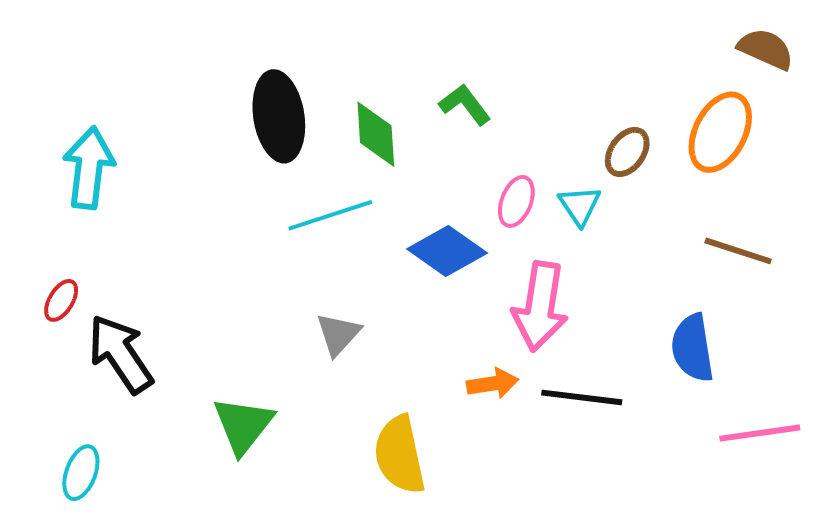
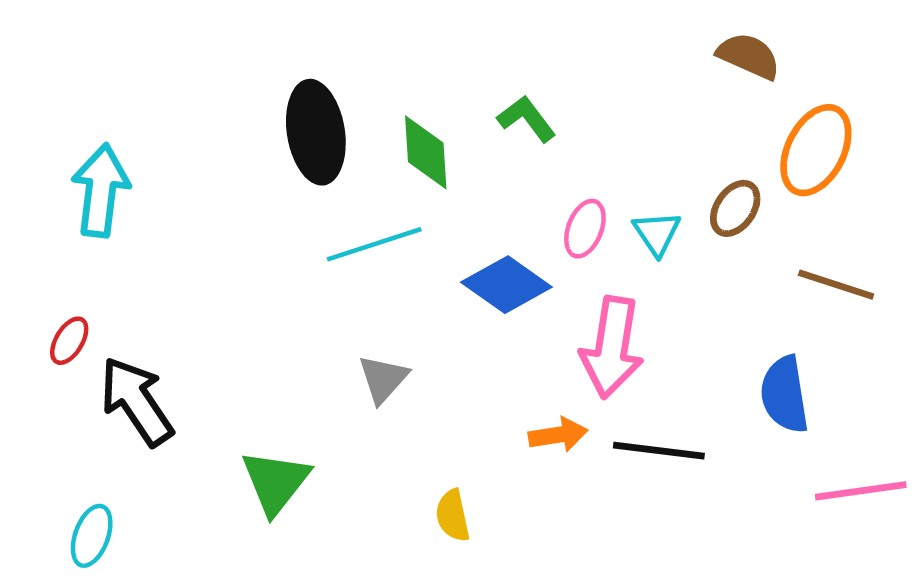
brown semicircle: (766, 49) -> (749, 56), moved
brown ellipse: (627, 152) -> (735, 208), moved
yellow semicircle: (400, 455) -> (453, 516), size x0.6

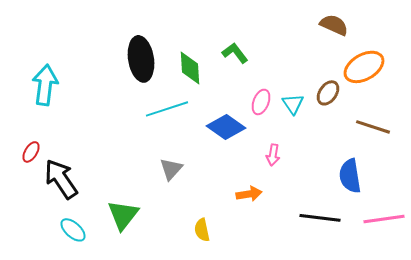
orange ellipse: (816, 150) -> (364, 67), turned 33
pink arrow: (612, 347) -> (273, 155), size x0.5
black line: (659, 451) -> (320, 218), moved
cyan ellipse: (92, 536) -> (73, 230), moved, turned -68

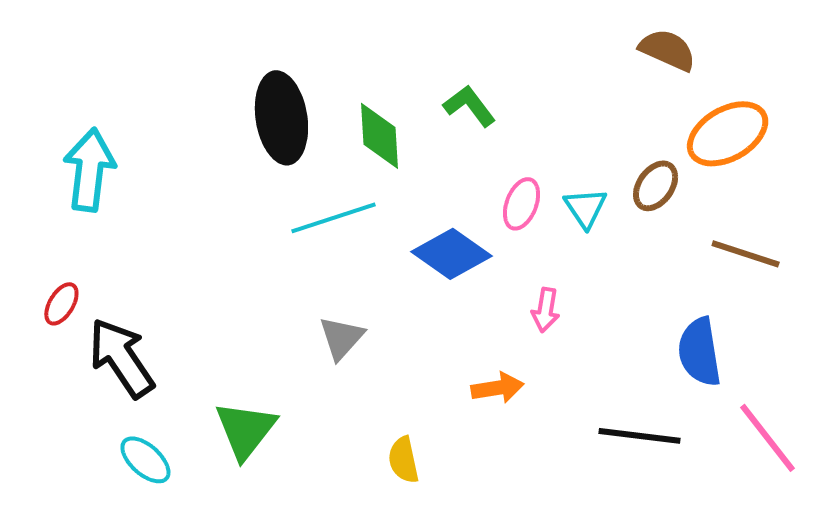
pink line: (384, 219) -> (768, 438), turned 60

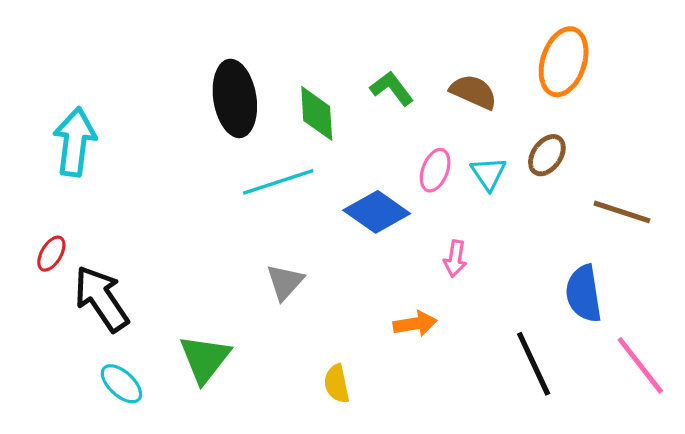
brown semicircle: (668, 50) -> (473, 92), moved
orange ellipse: (728, 134) -> (564, 62), moved, turned -42
black line: (640, 436) -> (534, 364), turned 58

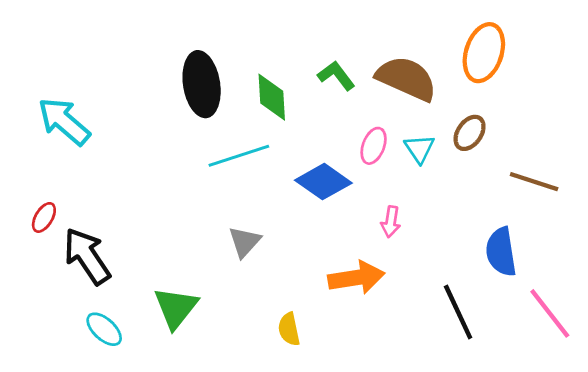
brown semicircle: (473, 92) -> (406, 78), size x1.5
cyan arrow: (75, 142) -> (64, 121), turned -56
orange arrow: (415, 324) -> (356, 278), size x1.5

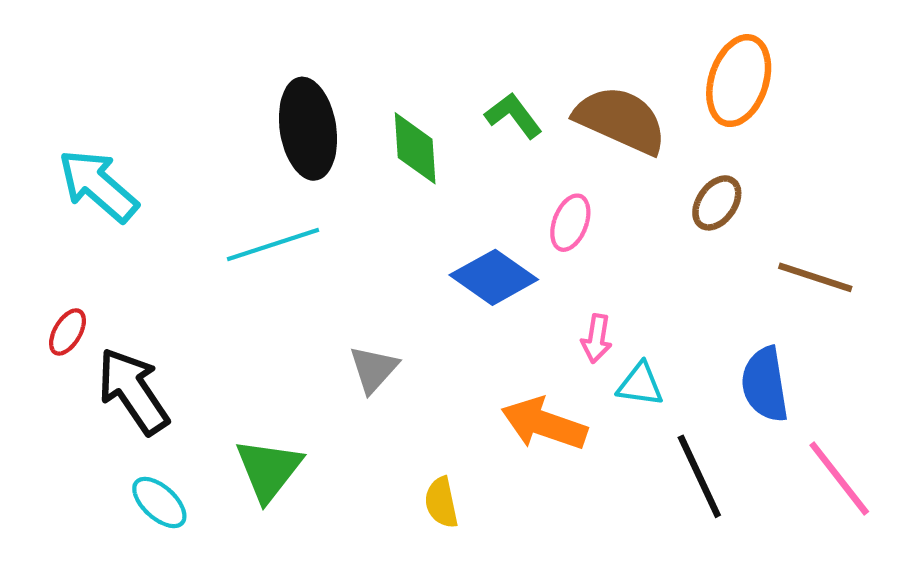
cyan triangle: (419, 149) -> (640, 384), moved, turned -48
cyan line: (239, 156) -> (273, 245), moved
orange arrow: (356, 278) -> (544, 424), turned -152

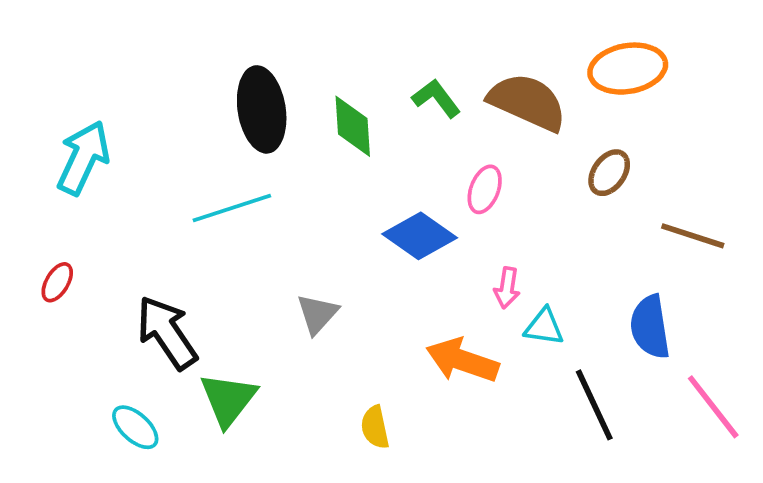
orange ellipse: (739, 81) -> (628, 69), turned 62
cyan arrow: (98, 185) -> (83, 158), turned 74
black arrow: (133, 391) -> (167, 332), moved

